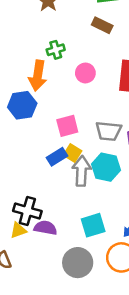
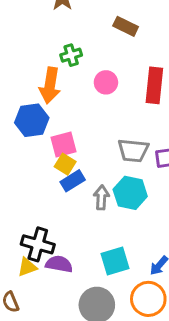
pink square: (67, 126) -> (64, 144), moved
yellow square: (72, 153) -> (65, 164), moved
gray arrow: (82, 171) -> (101, 197), size x0.7

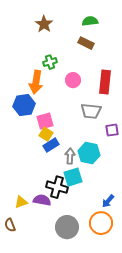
gray trapezoid: (133, 151) -> (91, 111), moved
black cross: (38, 244) -> (57, 187), moved
cyan square: (115, 261) -> (73, 177), moved

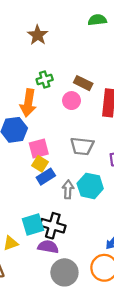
green semicircle: (90, 21) -> (97, 20), moved
brown rectangle: (86, 43) -> (83, 83), moved
gray trapezoid: (91, 111) -> (82, 146), moved
cyan square: (73, 177) -> (33, 225), moved
purple semicircle: (42, 200) -> (48, 247), moved

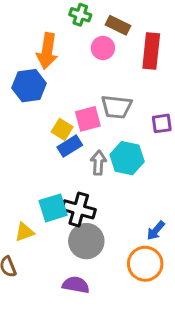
green cross: (45, 80) -> (80, 15), moved, turned 35
pink square: (39, 149) -> (88, 119), moved
purple semicircle: (48, 247) -> (76, 285), moved
gray circle: (64, 272) -> (86, 241), moved

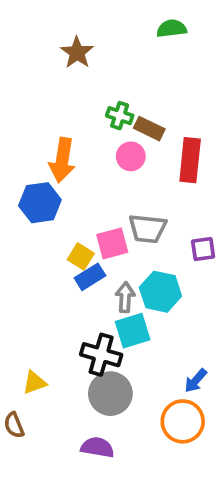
green cross: (80, 15) -> (120, 116), moved
cyan square: (53, 208) -> (133, 331), moved

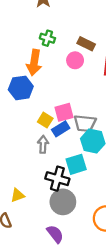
green cross: (120, 116) -> (47, 38), moved
gray trapezoid: (147, 229) -> (85, 123), moved
blue rectangle: (90, 277) -> (61, 129), moved
gray arrow: (125, 297) -> (43, 144), moved
purple semicircle: (97, 447) -> (55, 234), turned 42

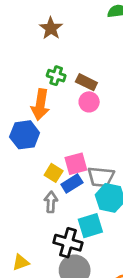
brown rectangle: (86, 44) -> (86, 82), moved

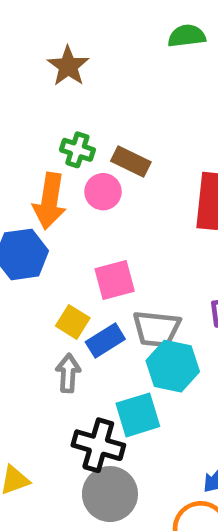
pink circle: (89, 102) -> (103, 192), moved
pink square: (76, 164) -> (115, 280), moved

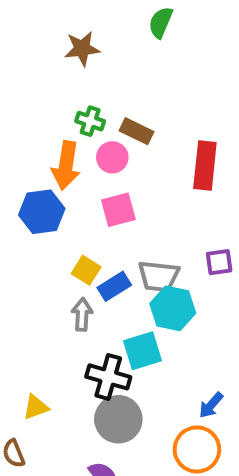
green semicircle: (187, 36) -> (161, 22), moved, turned -60
brown star: (68, 66) -> (82, 49), turned 30
pink square: (115, 280) -> (118, 210), moved

